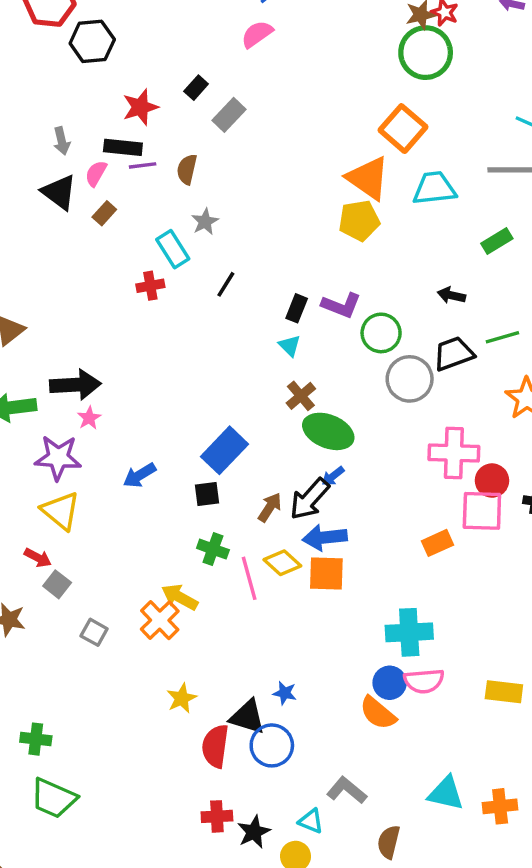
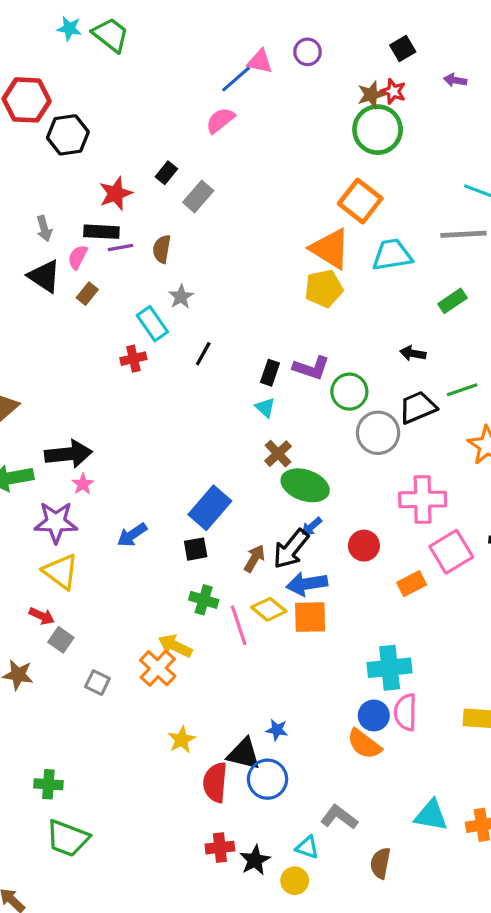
red circle: (492, 481) -> (364, 546), moved
pink square: (482, 511) -> (451, 552), turned -30
pink semicircle: (424, 681) -> (406, 712), turned 99

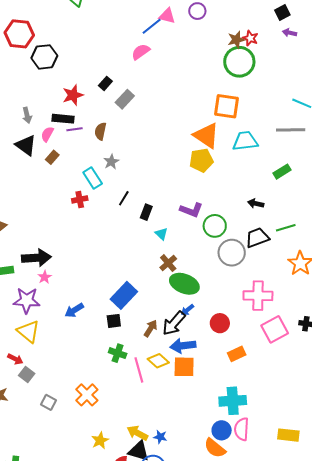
black square: (403, 49) -> (282, 12), moved
orange square: (360, 201) -> (227, 106), turned -32
black rectangle: (270, 373) -> (146, 212), moved
orange rectangle: (412, 584) -> (237, 354), moved
yellow arrow: (175, 646) -> (137, 433), moved

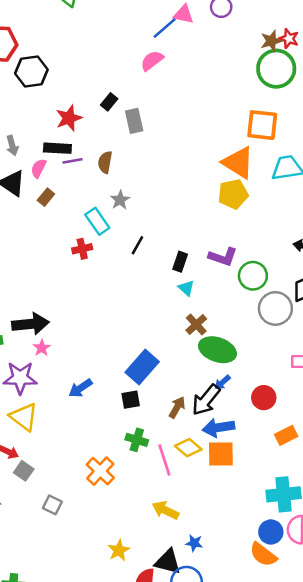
gray rectangle: (125, 99) -> (134, 121), turned -54
black rectangle: (146, 212) -> (180, 262), moved
orange cross: (87, 395) -> (100, 471), moved
yellow arrow: (137, 433) -> (165, 510), moved

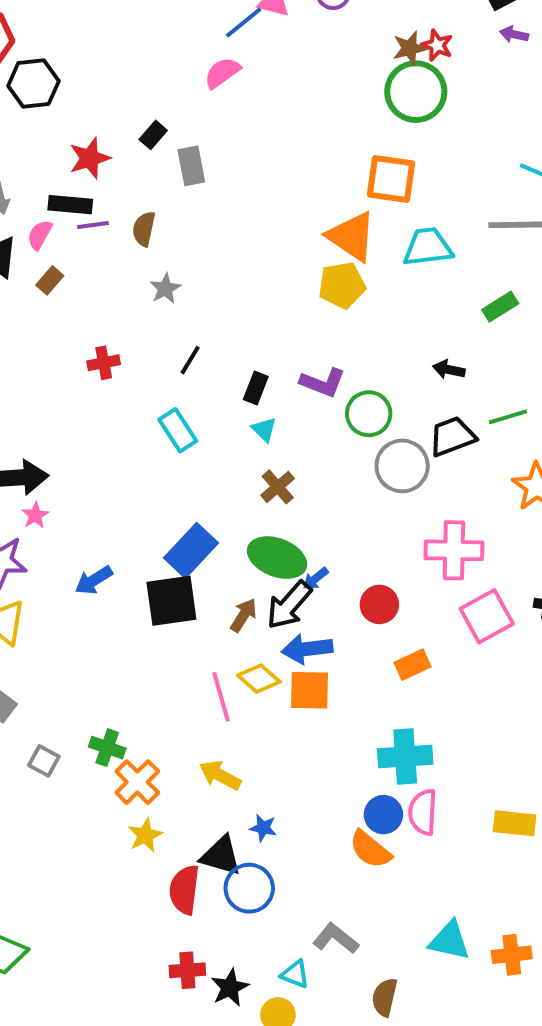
cyan rectangle: (97, 221) -> (178, 430), moved
green ellipse: (217, 350) -> (277, 558), moved
black square: (131, 400) -> (171, 601), size x1.8
green cross: (137, 440) -> (107, 748), moved
orange cross: (100, 471) -> (137, 782), moved

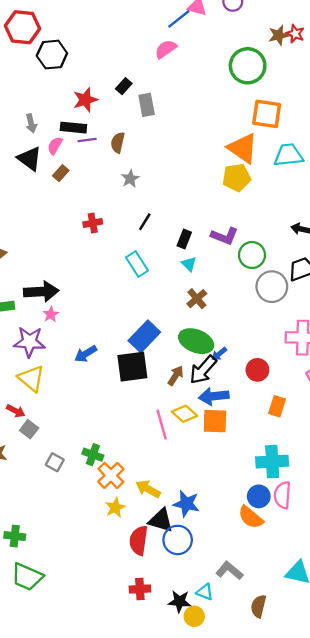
green circle: (416, 92) -> (248, 66), moved
orange rectangle: (412, 665) -> (277, 406), turned -48
yellow arrow: (220, 775) -> (148, 489), moved
blue star: (263, 828) -> (186, 504), size x1.6
black star: (230, 988) -> (180, 601), moved, turned 30

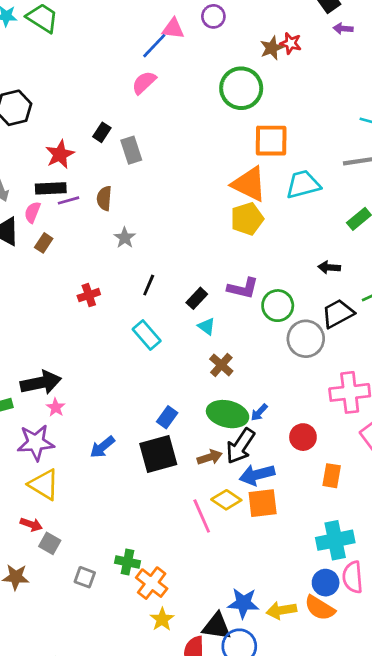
black rectangle: (184, 239) -> (197, 298), turned 30
blue rectangle: (144, 336) -> (167, 417), size x0.6
blue arrow: (219, 354) -> (259, 412), moved
brown arrow: (176, 376) -> (210, 457), turned 48
yellow arrow: (148, 489) -> (281, 610), moved, turned -30

